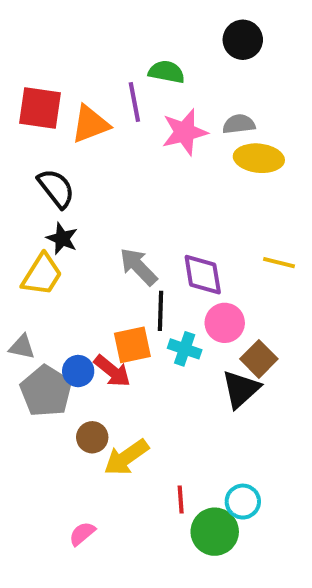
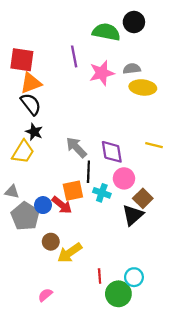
green semicircle: (167, 72) -> (106, 32), moved, size x1.4
orange triangle: (90, 124) -> (31, 83), moved

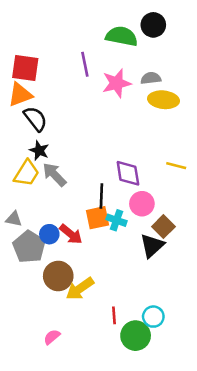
orange triangle: (31, 83) -> (20, 95), moved
gray arrow: (76, 147) -> (54, 175), moved
orange square: (73, 191) -> (98, 218), moved
brown circle: (51, 242) -> (58, 276), size x1.5

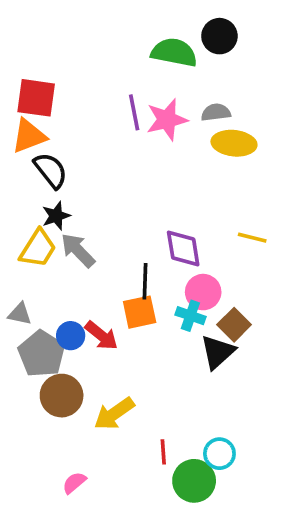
purple line: (85, 64) -> (134, 112), moved
black star: (39, 150) -> (56, 216), turned 30
cyan cross: (117, 220) -> (190, 316), moved
brown circle: (58, 276) -> (62, 396), moved

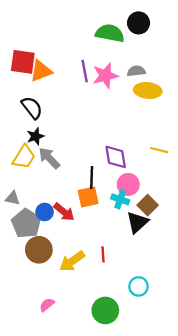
orange triangle: (29, 136) -> (41, 71), moved
red line: (163, 452) -> (103, 254), moved
green circle: (194, 481) -> (105, 310), moved

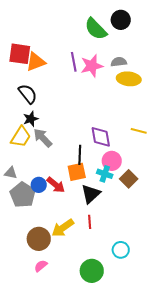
green semicircle: (110, 33) -> (96, 29), turned -145
black triangle: (137, 222) -> (91, 194), moved
brown circle: (39, 250) -> (39, 239), moved

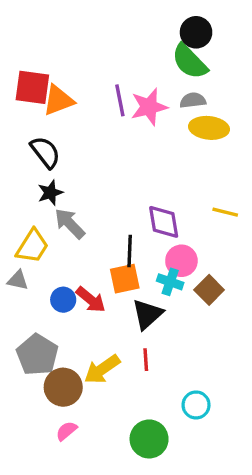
green semicircle: (96, 29) -> (190, 61), moved
yellow trapezoid: (21, 137) -> (32, 246), moved
gray pentagon: (23, 195) -> (37, 355), moved

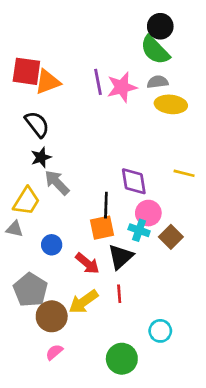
red arrow: (91, 300) -> (87, 263), moved

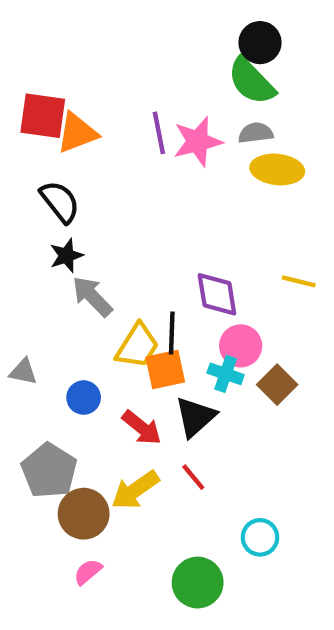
yellow trapezoid: (26, 201) -> (137, 346), moved
red line: (119, 294) -> (193, 477), turned -36

